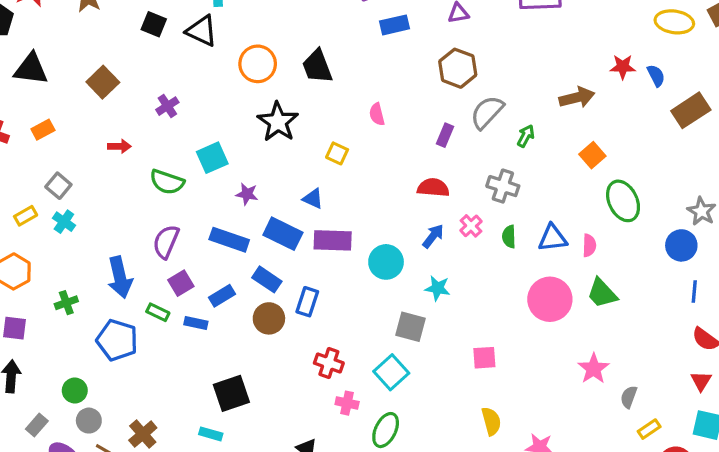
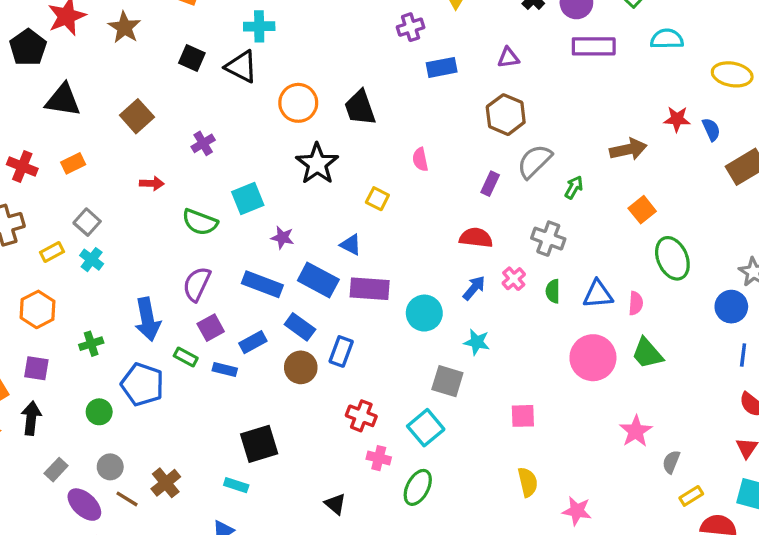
green circle: (75, 390) -> (99, 412), moved

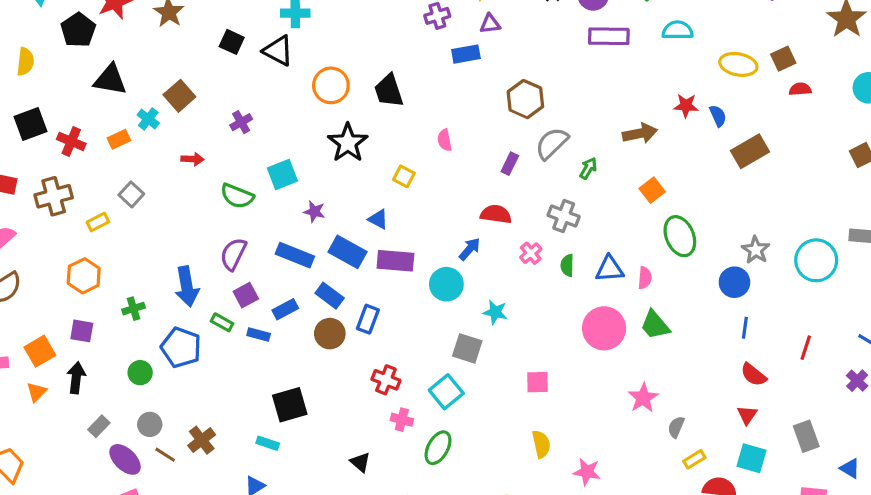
purple triangle: (508, 58) -> (490, 24), moved
cyan cross: (92, 260) -> (148, 119), moved
blue arrow: (474, 288) -> (470, 249), moved

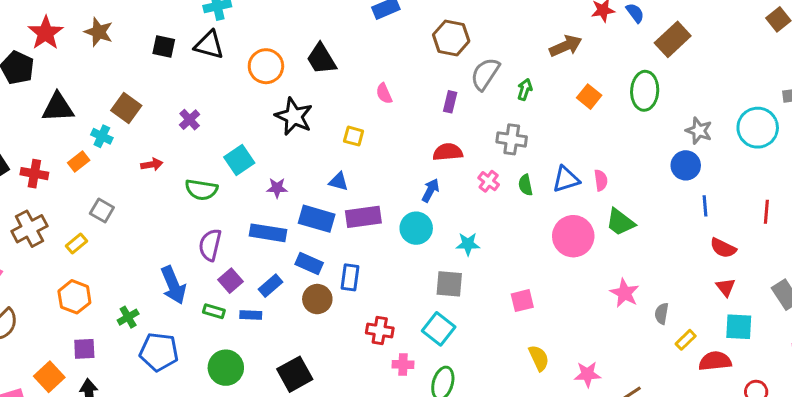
green ellipse: (680, 236) -> (645, 91), moved, turned 39
blue pentagon: (181, 347) -> (159, 352), moved
green circle: (140, 373) -> (226, 368), moved, size x1.5

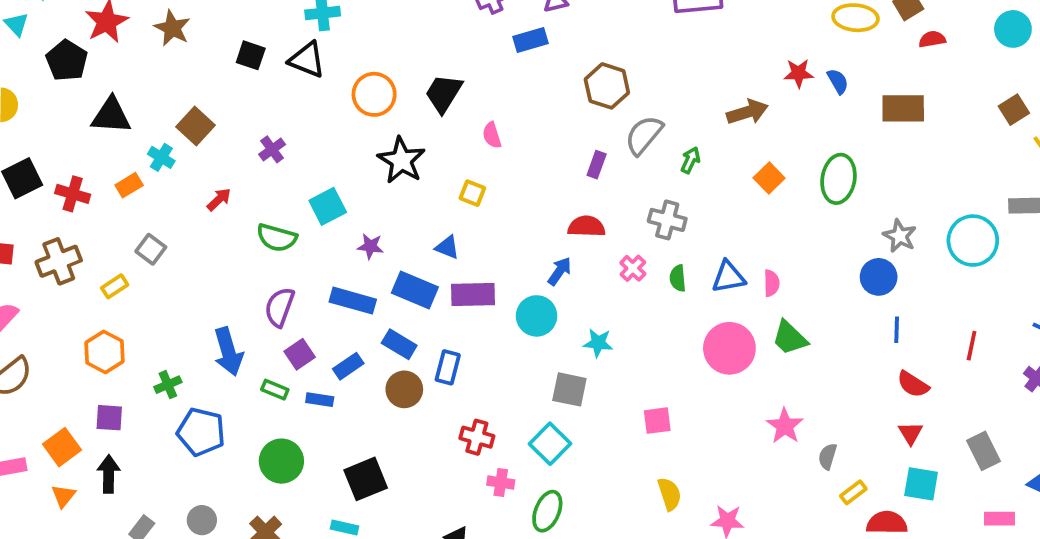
brown rectangle: (673, 39) -> (903, 108), moved, turned 36
black trapezoid: (321, 59) -> (444, 93), turned 56
pink semicircle: (384, 93) -> (492, 135), moved
red arrow: (152, 164) -> (219, 199), turned -40

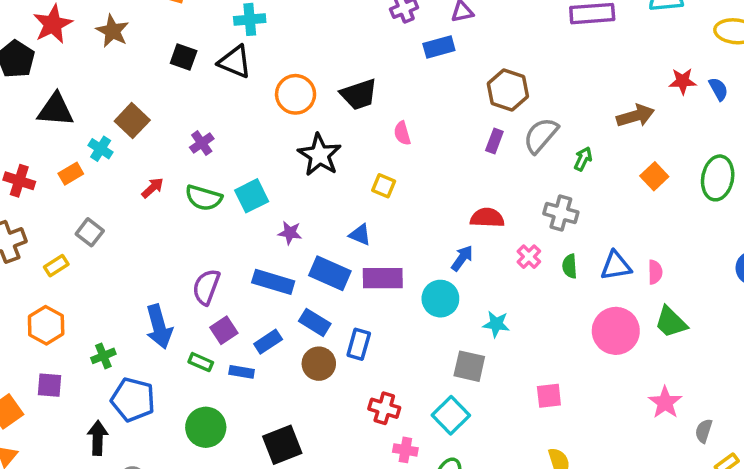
black trapezoid: (444, 93) -> (359, 94), turned -141
purple rectangle: (597, 165) -> (494, 141), moved
green semicircle: (277, 238) -> (204, 198), moved
black arrow: (109, 474) -> (98, 438), moved

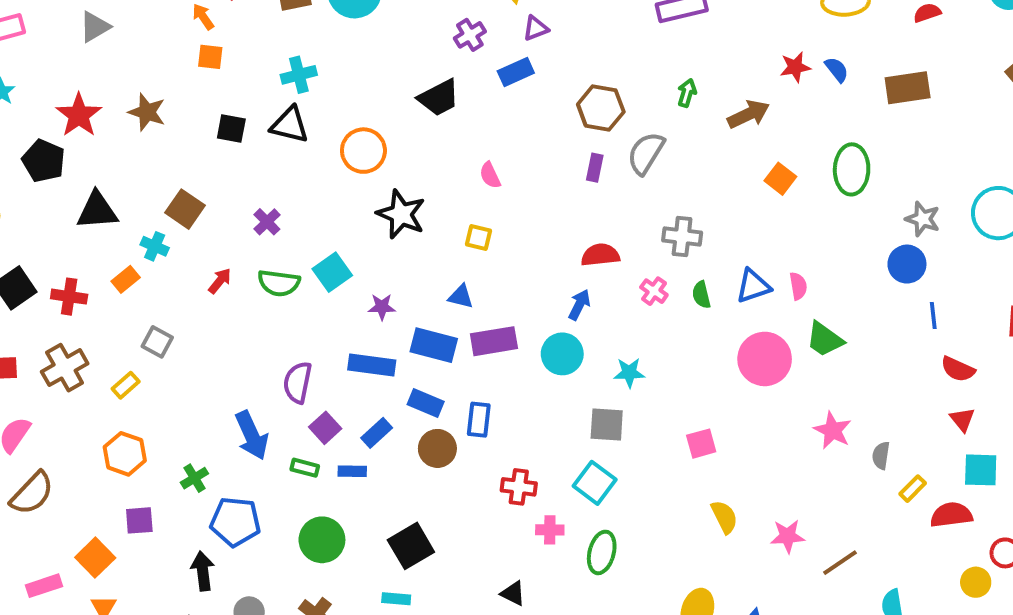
black trapezoid: (359, 94) -> (439, 98), moved
green arrow: (583, 159) -> (687, 93), moved

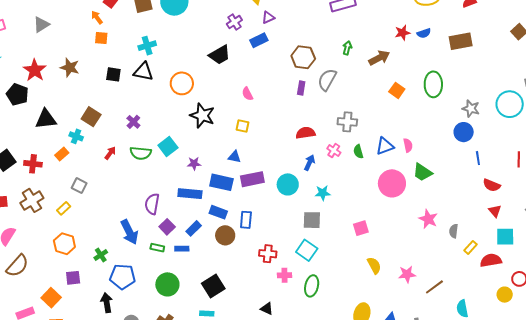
blue semicircle: (837, 70) -> (424, 33), turned 112
blue arrow: (579, 305) -> (309, 163), moved

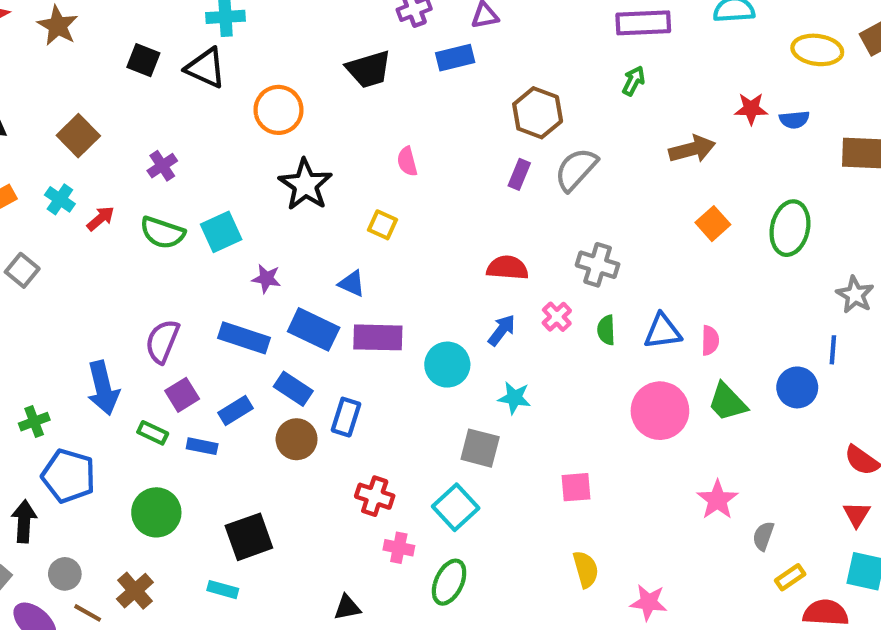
green arrow: (347, 48) -> (634, 81), moved
blue circle: (464, 132) -> (797, 387), moved
cyan cross: (76, 136) -> (60, 199), moved
blue line: (478, 158) -> (833, 350), moved
black triangle: (267, 309) -> (347, 607), turned -48

